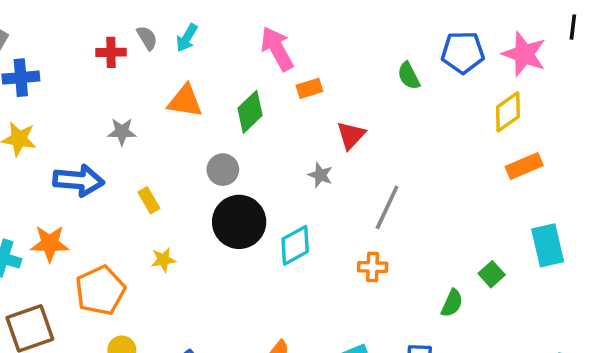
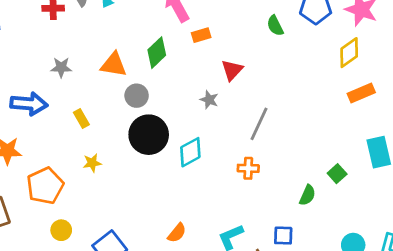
orange triangle: (185, 101) -> (114, 65), moved

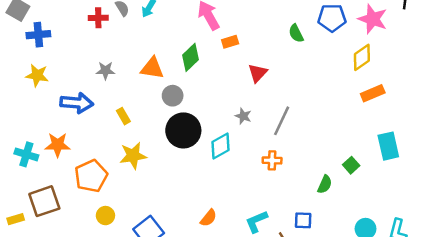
gray star: (209, 100) -> (243, 116), moved
yellow star: (92, 163) -> (133, 156), size x1.6

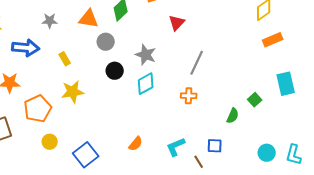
gray star: (243, 116) -> (146, 55), moved, size x1.5
black circle: (183, 130) -> (115, 71), size x0.6

